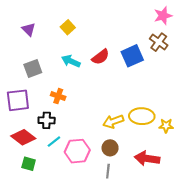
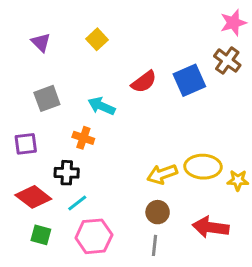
cyan arrow: (71, 61) -> (101, 106), moved
purple square: (18, 100) -> (26, 144), size x0.7
pink hexagon: (77, 151) -> (94, 236), moved

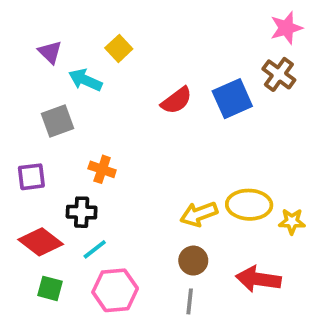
cyan arrow: (101, 106) -> (85, 80), moved

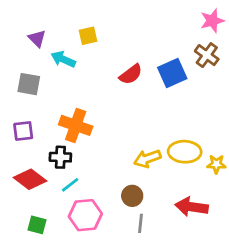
yellow square: (119, 48) -> (88, 36), turned 30
gray square: (57, 121) -> (29, 84), moved, turned 30
orange cross: (102, 169) -> (76, 125), size x1.6
brown circle: (193, 261) -> (132, 196), moved
green square: (50, 288) -> (37, 225), moved

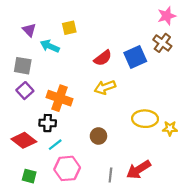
purple square: (23, 131) -> (25, 91), moved, turned -35
yellow arrow: (147, 159) -> (105, 87), moved
brown circle: (132, 196) -> (98, 136), moved
red arrow: (192, 207) -> (139, 170), moved, turned -40

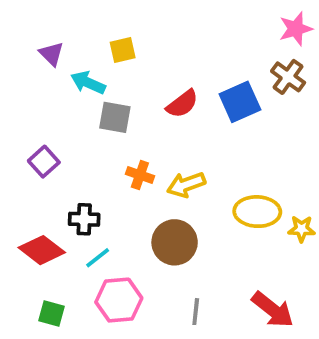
gray square: (23, 66) -> (115, 117), moved
yellow arrow: (105, 87) -> (186, 185), moved
orange cross: (60, 98) -> (140, 175), moved, size x0.6
brown circle: (98, 136) -> (175, 242), size x1.5
red arrow: (139, 170) -> (273, 310), moved, turned -110

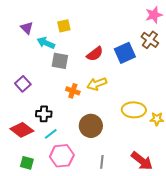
yellow arrow: (186, 185) -> (97, 84), moved

